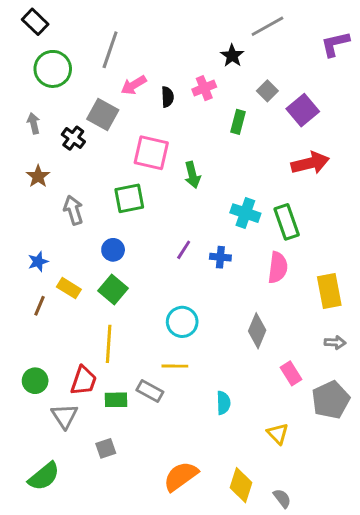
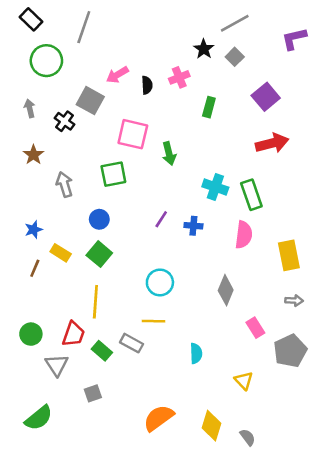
gray line: (110, 50) -> (84, 27), moved
gray square: (267, 91) -> (235, 57), moved
green rectangle: (116, 400) -> (102, 351), turned 42

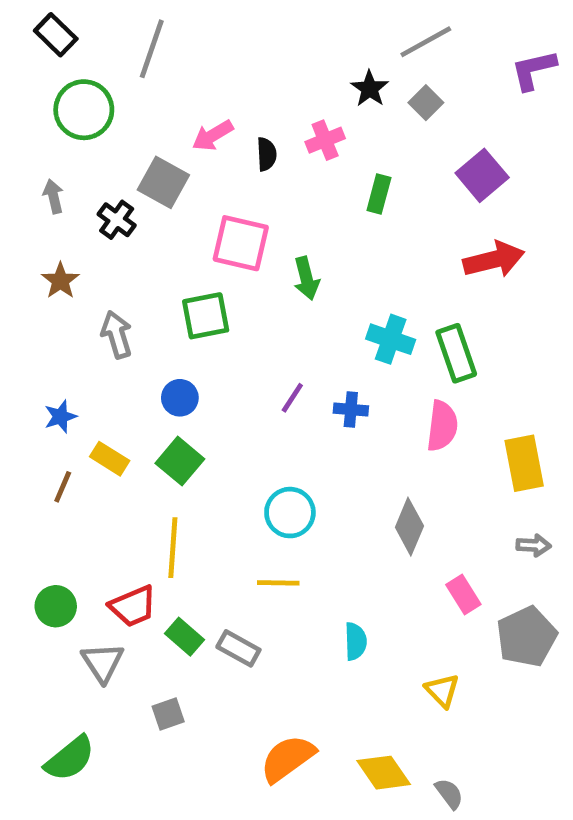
red trapezoid: (73, 334) -> (133, 606), turned 48
gray rectangle: (132, 343) -> (238, 648), moved
yellow diamond: (211, 426) -> (384, 773), turned -52

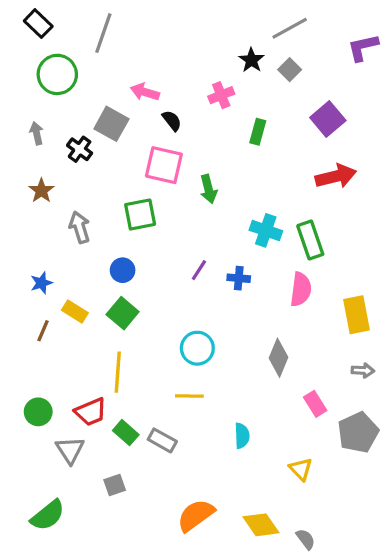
pink arrow: (213, 135) -> (145, 92), turned 48
black semicircle: (267, 154) -> (172, 121), moved, turned -35

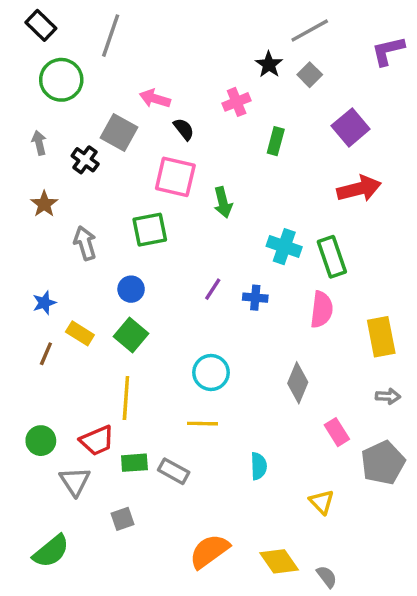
green rectangle: (126, 433) -> (134, 463), turned -45

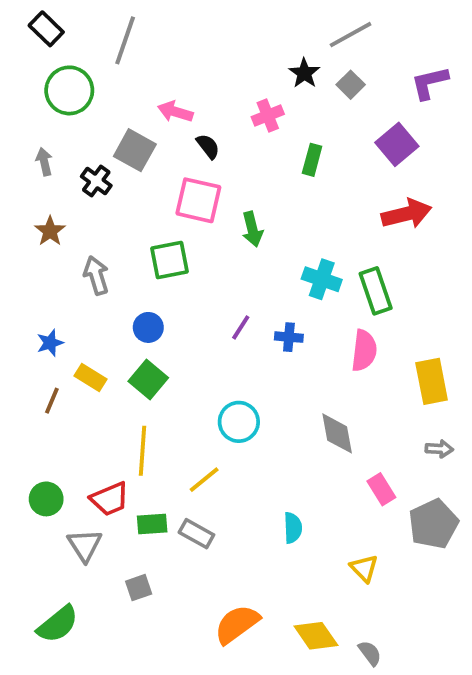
purple L-shape: (388, 51) -> (430, 83), moved
gray diamond: (298, 383) -> (337, 433), turned -33
yellow line: (202, 424) -> (204, 480), moved, turned -40

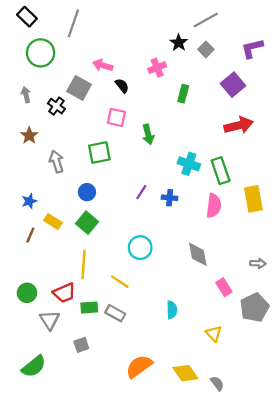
pink square: (198, 200) -> (116, 117), size x0.7
yellow rectangle: (432, 381) -> (253, 199), moved
yellow line: (204, 480) -> (120, 282), turned 72

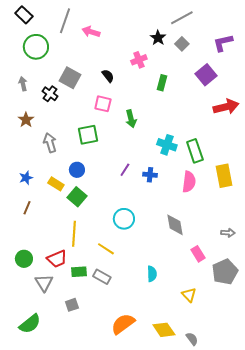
pink arrow: (103, 65) -> (91, 32), moved
red arrow: (239, 125) -> (226, 107), moved
yellow rectangle: (53, 222) -> (56, 184), moved

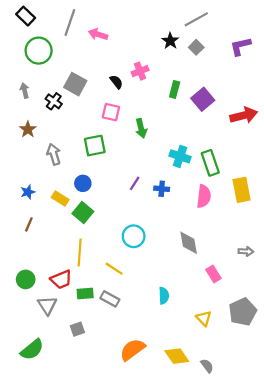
pink cross: (139, 60) -> (140, 71), moved
purple square: (206, 75) -> (203, 99), moved
gray pentagon: (225, 272) -> (243, 312), moved

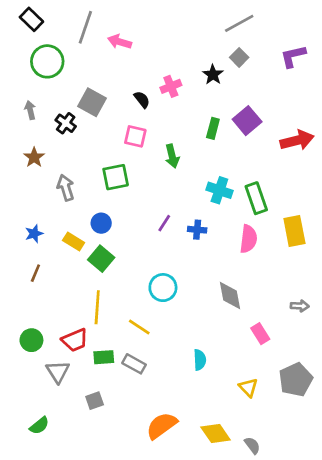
black star: (170, 41) -> (213, 75), moved
green rectangle: (175, 89) -> (213, 128), moved
green semicircle: (32, 350) -> (39, 426), size x0.7

